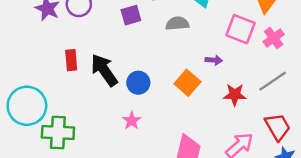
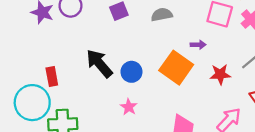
red rectangle: (71, 60) -> (52, 77), moved
orange square: (187, 83) -> (176, 68), size x1.4

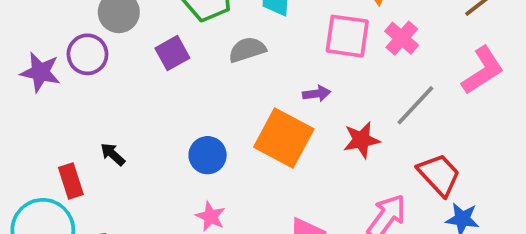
black arrow: (99, 63) -> (113, 154), moved, size x0.5

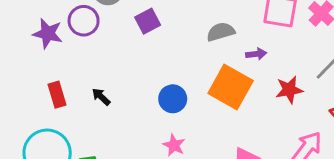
gray semicircle: (247, 50) -> (221, 32), moved
red rectangle: (71, 181) -> (57, 95), moved

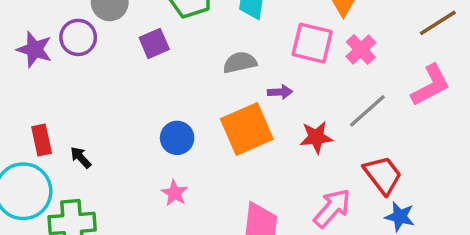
orange square: (231, 87) -> (247, 129), turned 33
red rectangle: (57, 95) -> (42, 140), moved
black arrow: (101, 97) -> (81, 157), moved

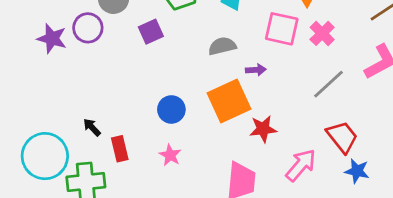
red star: (316, 137) -> (263, 129), moved
red rectangle: (42, 140) -> (120, 149), moved

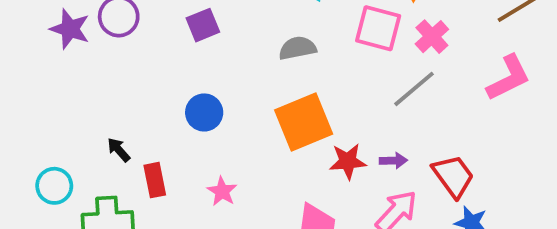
purple arrow: (256, 70) -> (393, 161), moved
gray line: (329, 84) -> (414, 89), moved
blue circle: (171, 109) -> (204, 112), moved
cyan circle: (45, 156) -> (54, 186), size x0.6

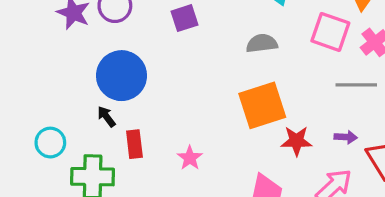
gray line: (414, 89) -> (356, 85), turned 36
blue circle: (204, 112) -> (121, 76), moved, size x1.6
purple arrow: (393, 161) -> (346, 137), moved

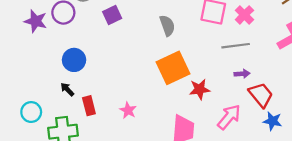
gray semicircle: (262, 43) -> (167, 26), turned 85
blue circle: (121, 76) -> (74, 60), size x0.7
purple arrow: (346, 137) -> (242, 74), moved

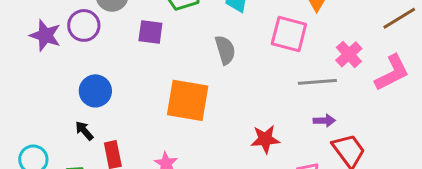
purple square: (112, 15) -> (150, 32), turned 30
pink cross: (244, 15) -> (349, 54), moved
orange square: (173, 68) -> (188, 100), moved, turned 32

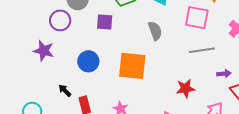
purple star: (45, 35) -> (44, 51), moved
gray line: (317, 82) -> (202, 50), moved
blue circle: (95, 91) -> (88, 61), moved

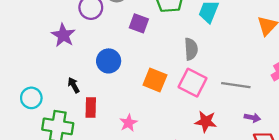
pink square: (197, 18) -> (192, 83), moved
orange square: (132, 66) -> (155, 80), size x0.7

